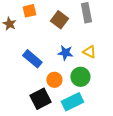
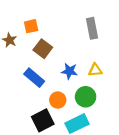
brown square: (59, 20) -> (43, 49), moved
yellow triangle: (89, 52) -> (95, 70), turned -32

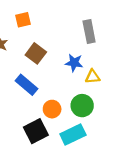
orange square: (31, 26) -> (23, 20), moved
blue star: (70, 71) -> (74, 63), moved

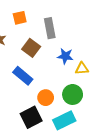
gray rectangle: (89, 31) -> (50, 28), moved

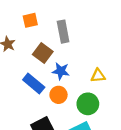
blue star: (65, 56) -> (61, 71), moved
orange circle: (46, 98) -> (59, 95), moved

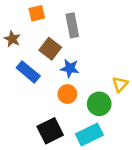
yellow triangle: (98, 76) -> (120, 84), moved, turned -42
blue rectangle: (34, 84) -> (28, 72), moved

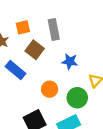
orange square: (37, 13) -> (23, 27), moved
blue star: (70, 68) -> (70, 61), moved

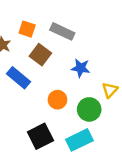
orange square: (23, 27) -> (27, 29), turned 32
gray rectangle: (54, 30) -> (62, 31), turned -54

